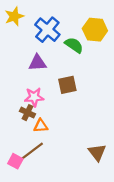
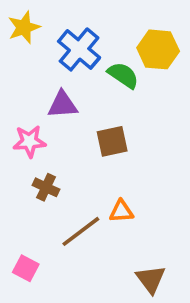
pink star: (34, 97) -> (29, 141), moved
orange triangle: (41, 126) -> (121, 211), moved
brown line: (32, 151) -> (81, 231), moved
brown triangle: (97, 152) -> (151, 279), moved

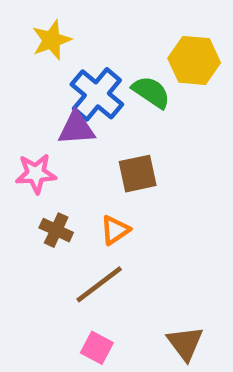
yellow star: (24, 27) -> (52, 40), moved
blue cross: (79, 49) -> (97, 94), moved
orange triangle: (121, 211) -> (115, 230), moved, turned -30
pink square: (26, 268) -> (97, 348), moved

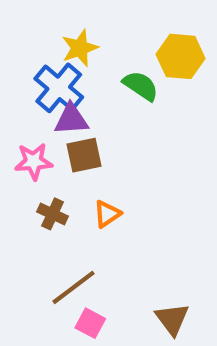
yellow star: (52, 40) -> (80, 48), moved
blue cross: (97, 94) -> (59, 88), moved
brown square: (138, 174) -> (84, 155), moved
brown line: (99, 284) -> (73, 287), moved

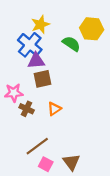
pink star: (34, 161) -> (14, 93), moved
brown triangle: (172, 319) -> (71, 162), moved

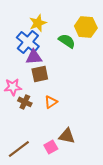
brown line: (37, 146) -> (19, 149), moved
brown triangle: (71, 162) -> (67, 136), moved, turned -42
pink square: (46, 164) -> (51, 147), moved, turned 32

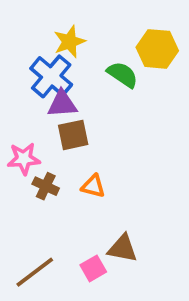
orange triangle: (51, 102) -> (93, 186), turned 48

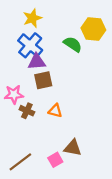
yellow star: (69, 42) -> (32, 18), moved

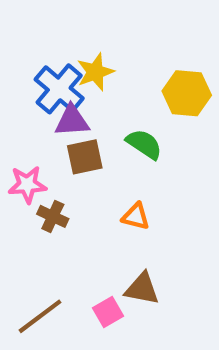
yellow star: (32, 18) -> (95, 72), moved
yellow hexagon: (93, 29) -> (187, 93), moved
green semicircle: (73, 44) -> (144, 144), moved
orange triangle: (55, 111) -> (136, 216), moved

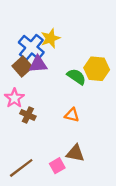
yellow hexagon: (187, 93) -> (97, 69), moved
brown square: (85, 157) -> (22, 66), moved, turned -30
pink star: (27, 185) -> (14, 98), turned -30

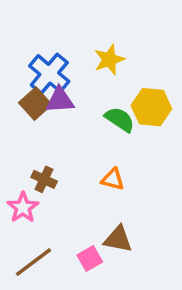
yellow star: (50, 38) -> (109, 60), moved
pink star: (14, 98) -> (23, 207), moved

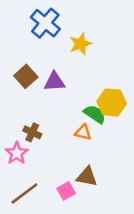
blue cross: (49, 74) -> (45, 23), moved
purple triangle: (60, 100) -> (54, 82), moved
yellow hexagon: (151, 107) -> (112, 102), moved
green semicircle: (120, 119) -> (95, 114), moved

